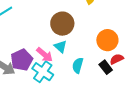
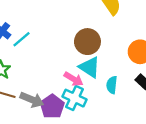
cyan triangle: (61, 47) -> (90, 67), size x1.5
purple pentagon: (22, 60) -> (52, 106), moved

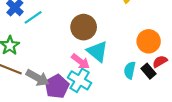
brown circle: (87, 42) -> (84, 27), moved
cyan semicircle: (112, 85) -> (130, 70), moved

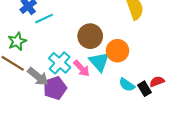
orange circle: (149, 41) -> (117, 51), moved
cyan semicircle: (130, 70) -> (127, 85), turned -77
cyan cross: (80, 80) -> (60, 63), moved

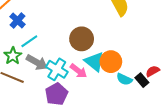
cyan line: (44, 19) -> (29, 41), moved
orange circle: (117, 51) -> (111, 62), moved
gray arrow: (38, 77) -> (37, 62), moved

